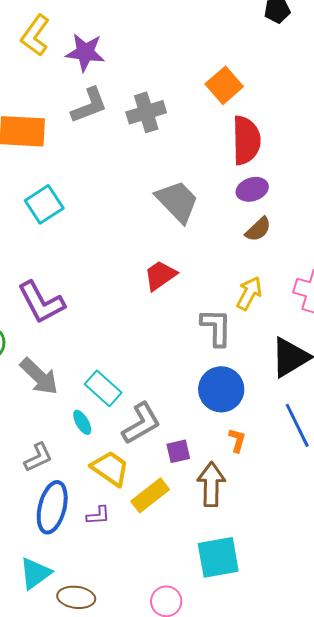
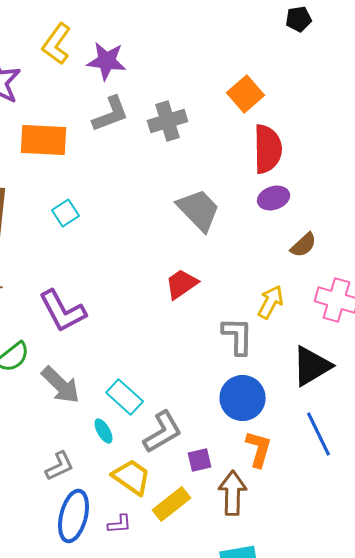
cyan square: (44, 204) -> (66, 213), size x0.7
brown semicircle: (258, 229) -> (304, 245), moved
orange L-shape: (237, 440) -> (259, 449), size x1.5

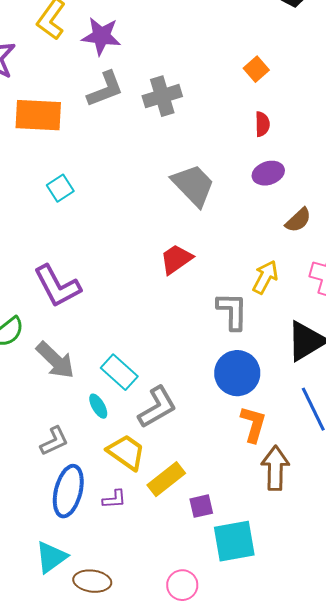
orange square: (246, 94) -> (256, 69), moved, size x0.7
red semicircle: (268, 149) -> (262, 124), size x0.5
purple square: (200, 460) -> (201, 506), moved
brown arrow: (233, 493) -> (275, 468), moved

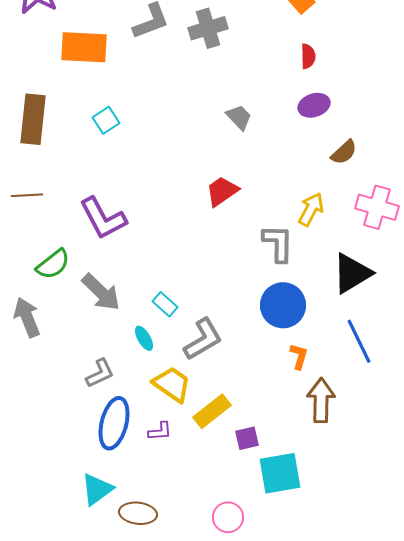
gray trapezoid: (193, 185) -> (239, 117), size x0.6
cyan rectangle: (119, 372) -> (165, 304), size x0.7
orange L-shape: (253, 424) -> (299, 356), size x0.7

